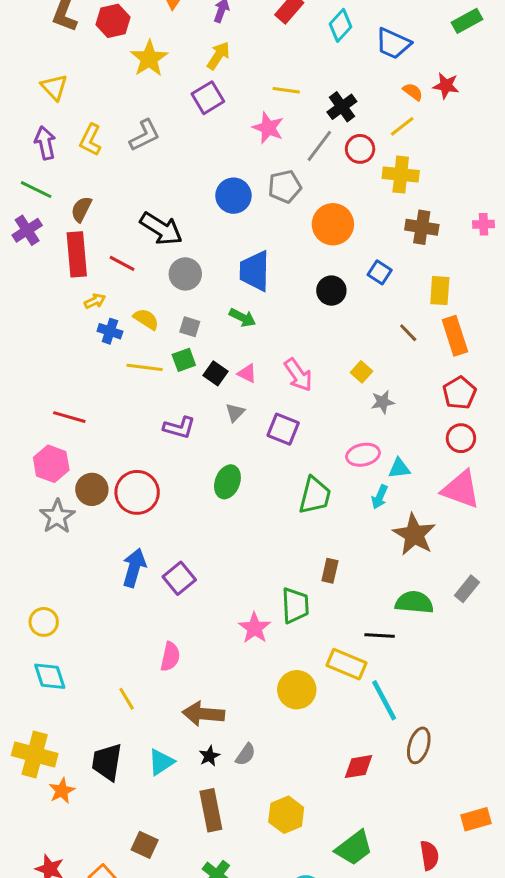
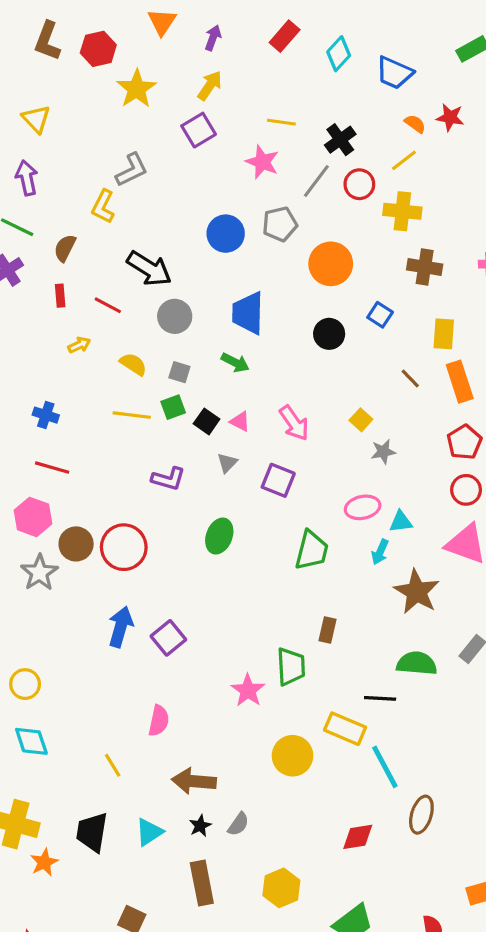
yellow L-shape: (90, 140) -> (103, 207), moved
red rectangle: (77, 254) -> (60, 296), size x0.5
blue cross: (110, 331) -> (46, 415), moved

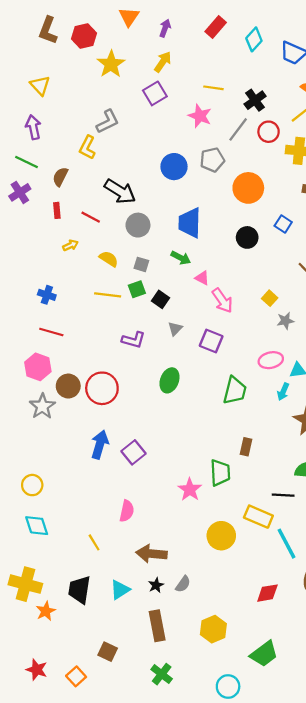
pink triangle: (240, 421) -> (202, 278), moved

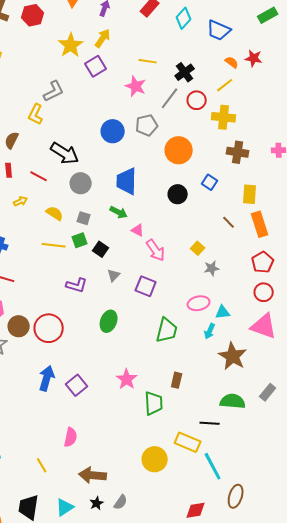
yellow star: (111, 64) -> (71, 45), moved
pink star: (190, 490) -> (127, 379), moved

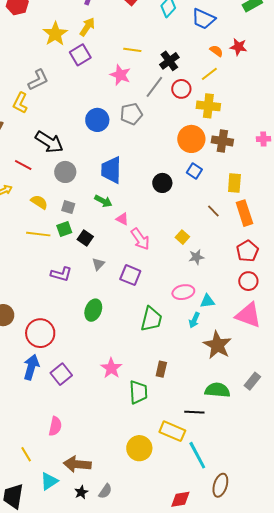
orange circle: (179, 150) -> (191, 139), moved
red circle: (49, 328) -> (40, 333), moved
cyan triangle: (65, 507) -> (49, 481), moved

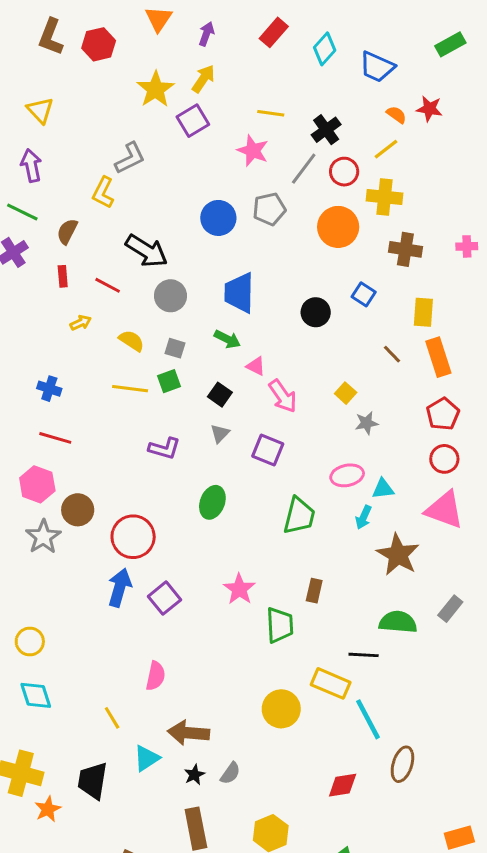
orange circle: (191, 139) -> (338, 227), moved
black square: (85, 238) -> (220, 395), moved

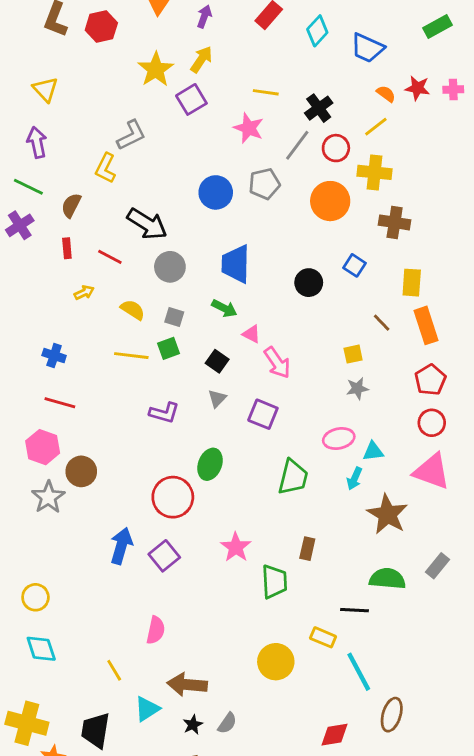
pink cross: (467, 246) -> (453, 89), moved
yellow square: (346, 393) -> (353, 354), moved, turned 36
red circle: (133, 537) -> (173, 497), moved
yellow rectangle: (331, 683) -> (323, 637), size x0.7

